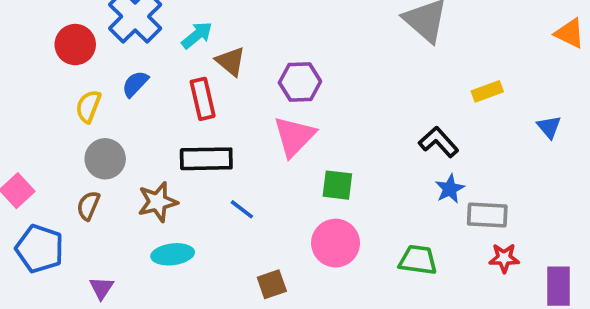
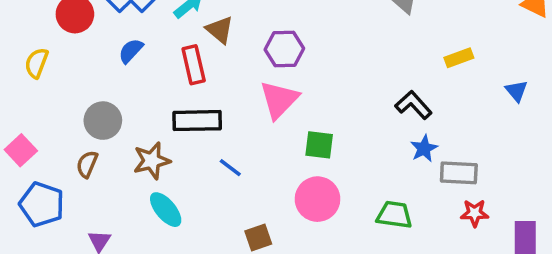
yellow semicircle: (88, 106) -> (37, 63), moved
cyan ellipse: (173, 254) -> (166, 210), turned 57

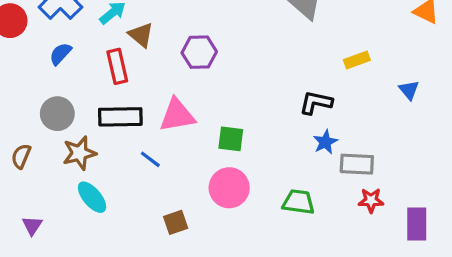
pink triangle: (279, 100) -> (177, 115), moved, turned 36
black L-shape: (413, 105) -> (316, 103), turned -36
gray circle: (103, 121) -> (57, 114), moved

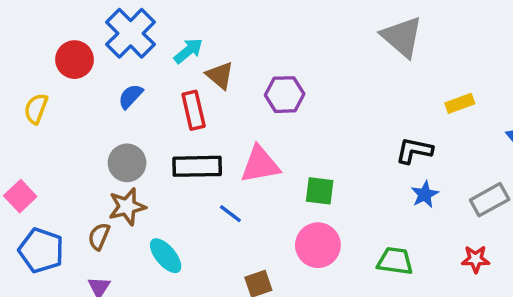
brown star: (79, 153) -> (127, 207), moved
brown semicircle: (21, 156) -> (99, 236), moved
gray rectangle: (357, 164) -> (490, 200), moved, turned -32

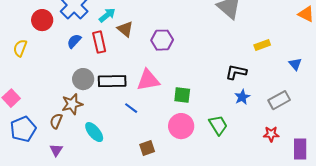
red rectangle: (194, 110) -> (99, 42), moved
gray circle: (127, 163) -> (83, 79), moved
blue pentagon: (41, 250) -> (23, 129), turned 30
green trapezoid: (395, 261) -> (218, 125), moved, turned 50

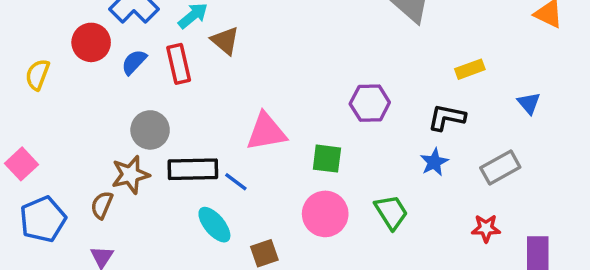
red circle: (42, 20) -> (91, 42), moved
purple hexagon: (162, 40) -> (370, 103), moved
black L-shape: (236, 72) -> (447, 117), moved
black rectangle: (112, 81) -> (193, 169), moved
cyan ellipse: (94, 132) -> (214, 225), moved

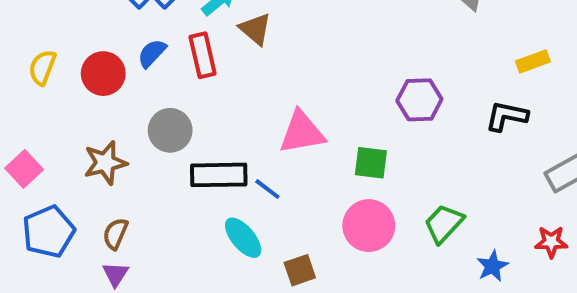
red circle: (91, 42) -> (103, 74), moved
blue star: (434, 162) -> (492, 266), moved
brown star: (130, 175) -> (105, 163), moved
brown semicircle: (102, 205) -> (115, 234), moved
green trapezoid: (391, 212) -> (444, 224), turned -105

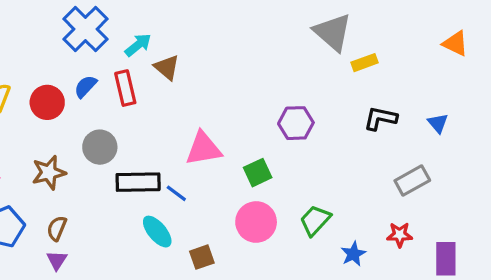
yellow rectangle: (533, 61) -> (364, 63), moved
black L-shape: (507, 116) -> (380, 118), moved
green square: (371, 163) -> (258, 173), turned -32

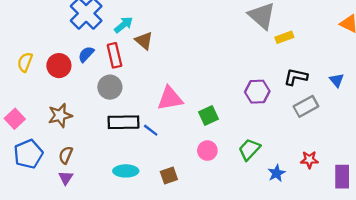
purple hexagon: (296, 123) -> (257, 92), moved
gray circle: (100, 147) -> (110, 87), moved
gray rectangle: (412, 181) -> (306, 106), moved
pink circle: (256, 222) -> (207, 151), size x0.7
cyan ellipse: (157, 232) -> (126, 171), moved, turned -50

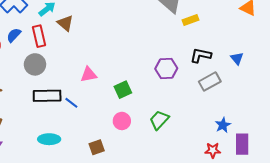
pink triangle: (170, 98) -> (89, 75), size x0.7
red star: (309, 160) -> (213, 150), moved
blue star: (276, 173) -> (223, 125), moved
brown square: (169, 175) -> (97, 147), moved

